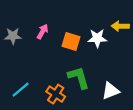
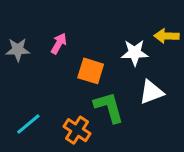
orange square: (71, 41) -> (91, 71), moved
white triangle: (110, 91) -> (151, 92), moved

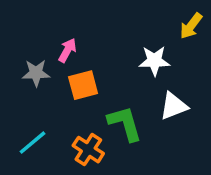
yellow arrow: (167, 36) -> (191, 26), moved, turned -55
gray star: (18, 50) -> (36, 73), moved
orange square: (91, 71) -> (83, 85), moved, turned -32

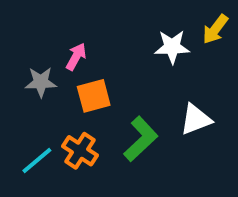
white star: (154, 61) -> (172, 47), moved
green L-shape: (125, 123) -> (141, 139), turned 63
orange cross: (88, 150) -> (80, 151), moved

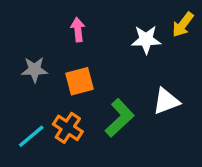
pink arrow: (76, 57) -> (78, 30), moved, turned -35

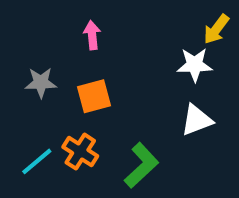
white star: (146, 40) -> (195, 65), moved
green L-shape: (120, 118) -> (141, 165), moved

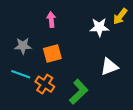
white star: (195, 65) -> (99, 27), moved
cyan line: (37, 161) -> (21, 74), moved, turned 60

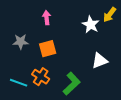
white star: (99, 27) -> (91, 25), turned 30
cyan line: (21, 74) -> (19, 83), moved

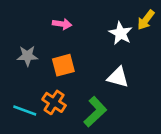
pink arrow: (47, 18) -> (62, 24), turned 104
white triangle: (100, 61) -> (118, 77), moved, turned 36

